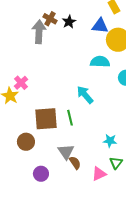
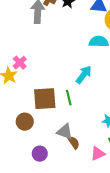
cyan arrow: (85, 95) -> (84, 75), turned 78
gray triangle: (66, 152) -> (65, 132), turned -36

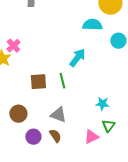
brown square: (45, 99) -> (38, 82), size x0.7
brown circle: (25, 122) -> (18, 114), moved
brown semicircle: (74, 143) -> (55, 136), moved

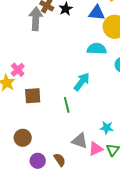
brown square: (38, 82) -> (33, 96), moved
gray triangle: (58, 115) -> (80, 141), moved
pink triangle: (91, 137) -> (96, 149), moved

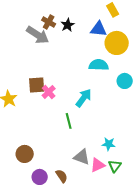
gray arrow: (36, 19) -> (38, 35), turned 120
pink cross: (18, 70) -> (49, 92), moved
brown square: (33, 96) -> (37, 85), moved

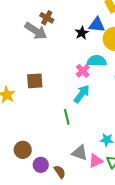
black star: (68, 25) -> (82, 33), moved
pink cross: (49, 92) -> (83, 71), moved
purple circle: (40, 177) -> (41, 165), moved

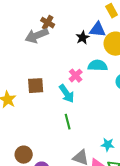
gray arrow: (36, 31) -> (37, 36), turned 125
pink cross: (83, 71) -> (76, 76), moved
cyan arrow: (82, 94) -> (67, 94), moved, turned 108

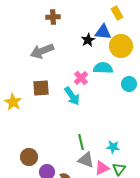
brown cross: (48, 23) -> (53, 17), moved, turned -32
gray arrow: (37, 36) -> (42, 51), moved
green line: (68, 122) -> (81, 142), moved

